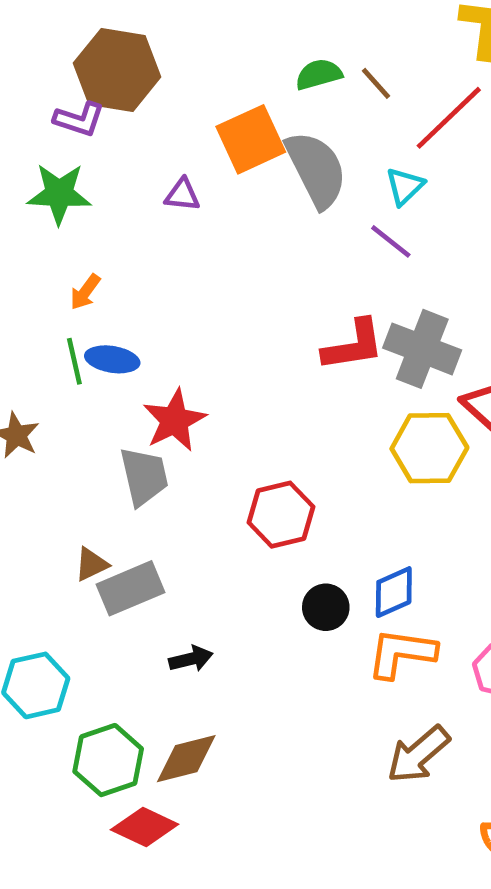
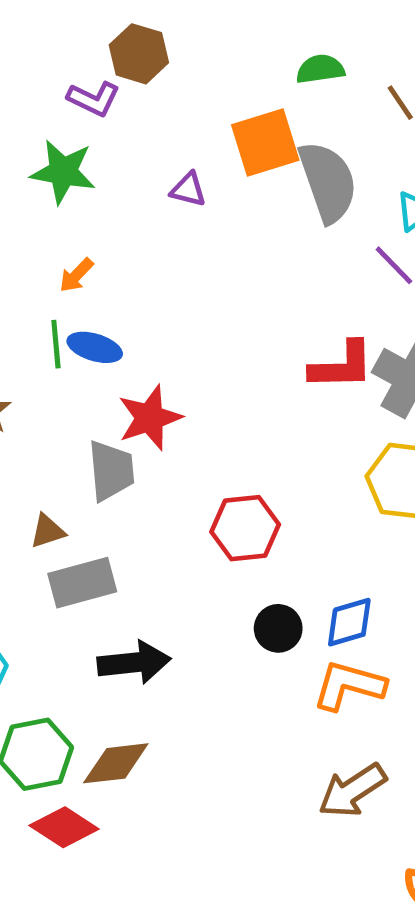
brown hexagon: (117, 70) -> (139, 54), size x0.7
green semicircle: (319, 74) -> (320, 69), moved
brown triangle: (91, 564) -> (48, 531), moved
black arrow: (191, 659) -> (134, 663), size x1.6

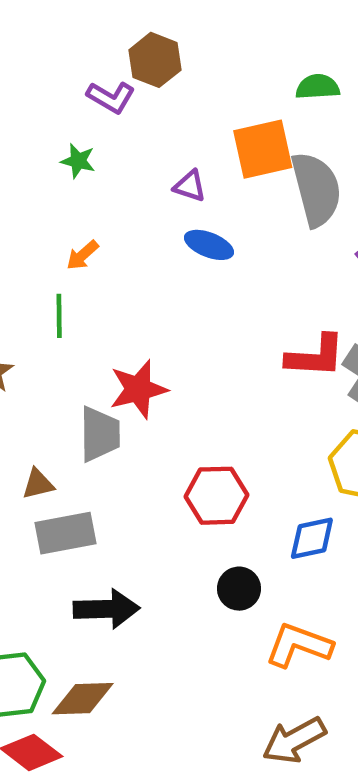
green star: (63, 172) -> (78, 161), size x0.6
blue ellipse: (95, 347) -> (209, 245), moved
blue diamond: (349, 622) -> (312, 538), moved

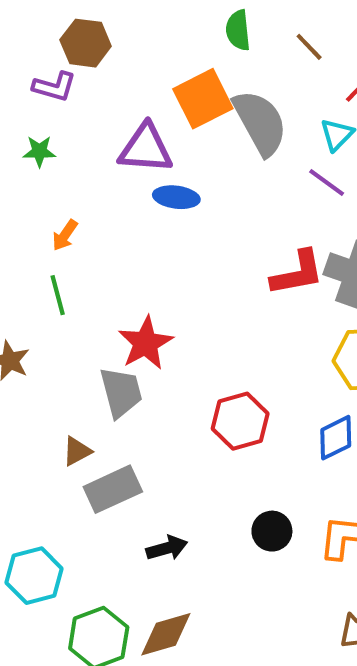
green semicircle: (318, 87) -> (238, 30), turned -78
purple triangle: (190, 186) -> (146, 149), size x1.8
black circle: (239, 589) -> (272, 531), moved
black arrow: (106, 609) -> (167, 548), size x0.7

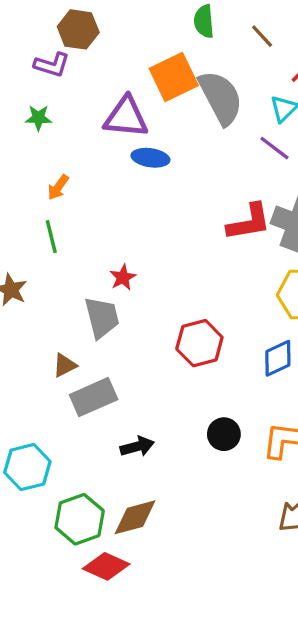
red star: (146, 343) -> (123, 277), size x0.6

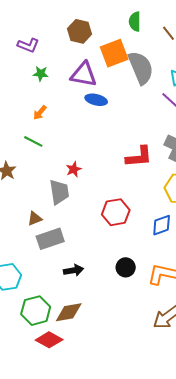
brown hexagon: (78, 29) -> (80, 31), moved
purple L-shape: (52, 65) -> (28, 45), moved
green star: (38, 118) -> (41, 74), moved
red L-shape: (249, 222) -> (139, 157), moved
green line: (51, 237) -> (33, 141), turned -54

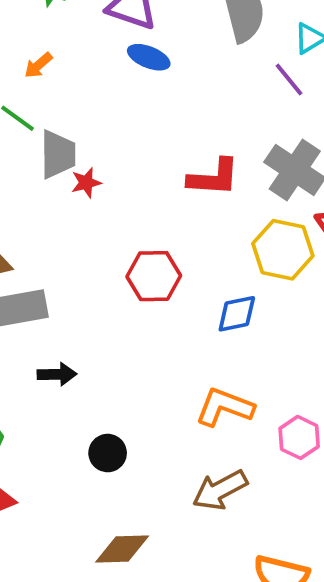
gray trapezoid: (59, 192) -> (58, 154), moved
black circle: (126, 267) -> (108, 453), moved
brown diamond: (69, 312) -> (122, 549), moved

